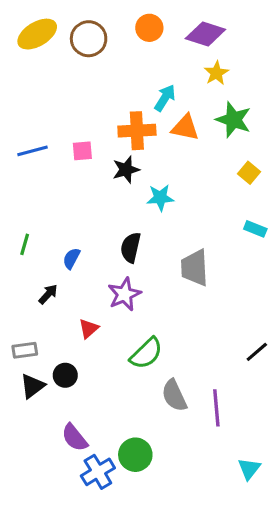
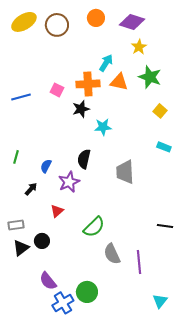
pink square: (82, 151) -> (57, 90), moved, turned 32
purple star: (124, 294) -> (69, 182), moved
black line: (257, 352) -> (165, 226), turned 49

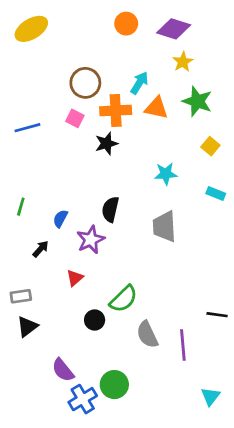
brown circle: (57, 25) -> (85, 83), moved
cyan star: (103, 127) -> (166, 174), moved
black line: (165, 226) -> (217, 315), moved
black circle: (42, 241) -> (95, 320), moved

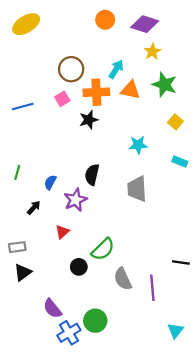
pink square: (75, 118) -> (62, 99), turned 32

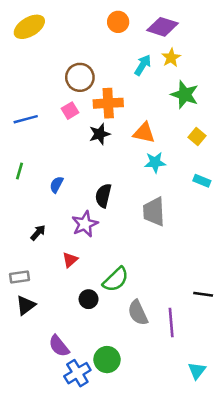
cyan arrow: (116, 69) -> (143, 65), moved
orange triangle: (130, 90) -> (144, 133), moved
green line: (17, 172) -> (20, 171), moved
blue semicircle: (50, 182) -> (56, 185), moved

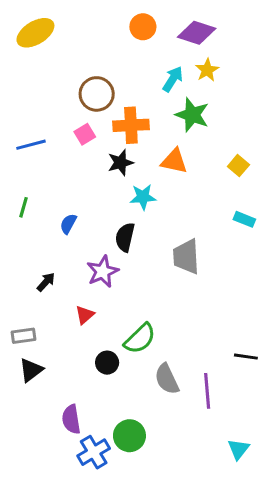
green star: (185, 95) -> (192, 115), moved
cyan star: (155, 162) -> (143, 197), moved
purple semicircle: (59, 346) -> (71, 419), turned 30

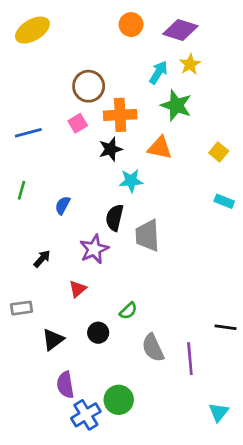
gray trapezoid: (186, 257) -> (147, 235), moved
green semicircle: (140, 339) -> (128, 311), size x0.6
black triangle: (31, 370) -> (53, 340), moved

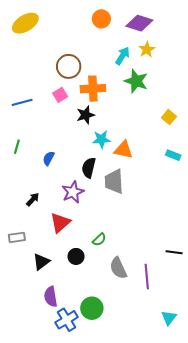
orange triangle: (160, 148) -> (124, 150), moved
red triangle: (78, 289) -> (60, 223), size x1.5

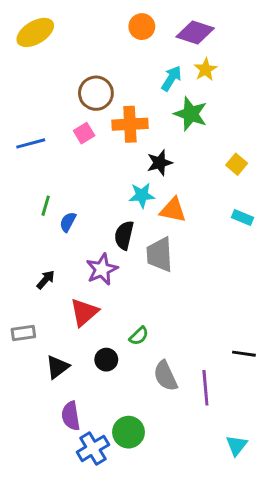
black star: (86, 115) -> (160, 163), moved
green line: (17, 147) -> (46, 206), moved

